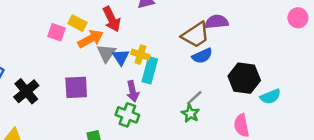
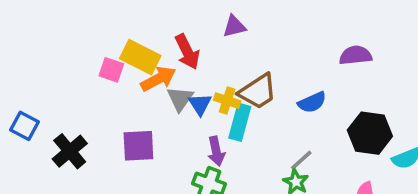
purple semicircle: (217, 22) -> (355, 55), moved
yellow rectangle: (77, 23) -> (140, 57), size x1.5
brown trapezoid: (196, 35) -> (258, 91), moved

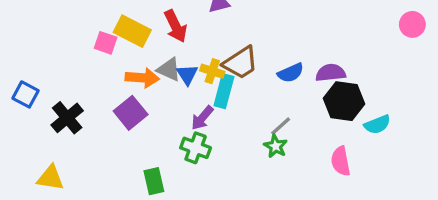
purple semicircle: (355, 55) -> (331, 73), moved
orange arrow: (158, 79) -> (142, 78), moved, turned 32
gray triangle: (180, 99) -> (169, 69), turned -40
purple square: (138, 146) -> (131, 113), turned -36
purple arrow: (216, 151) -> (202, 118), turned 52

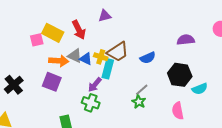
pink square: (106, 43) -> (37, 40), turned -32
purple semicircle: (331, 73) -> (186, 40), moved
blue triangle: (187, 74) -> (86, 59), turned -32
purple square: (131, 113) -> (52, 82), turned -30

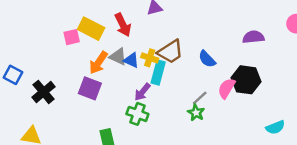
blue semicircle: (148, 58) -> (207, 59), turned 70
orange arrow: (59, 61) -> (98, 63), turned 120
cyan semicircle: (200, 89) -> (275, 127), moved
pink semicircle: (178, 111) -> (227, 88), moved, turned 42

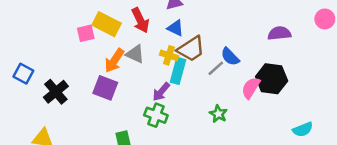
blue triangle: (131, 60) -> (175, 28), moved
gray line: (200, 98) -> (216, 68), moved

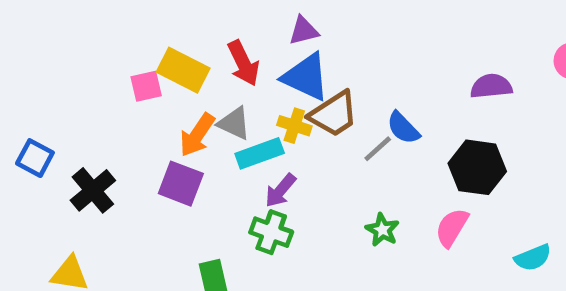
blue triangle: (175, 28) -> (306, 77), size x1.6
cyan rectangle: (178, 71) -> (260, 153), moved, turned 55
pink semicircle: (251, 88) -> (452, 228), moved

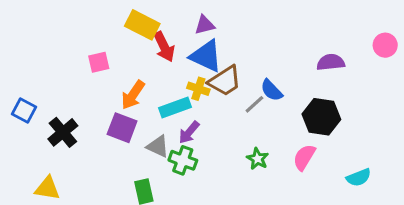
yellow rectangle: (183, 70) -> (142, 25), moved
gray triangle: (234, 123) -> (158, 146), moved

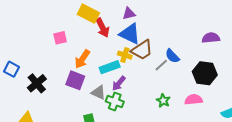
pink semicircle: (304, 157) -> (194, 100), turned 54

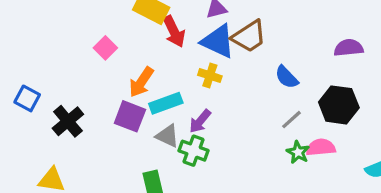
pink square: (60, 38) -> (105, 48), turned -32
brown trapezoid: (142, 50) -> (249, 36), moved
gray line: (161, 65) -> (291, 120), moved
cyan rectangle: (110, 67) -> (166, 103), moved
green star: (163, 101) -> (298, 152), moved

